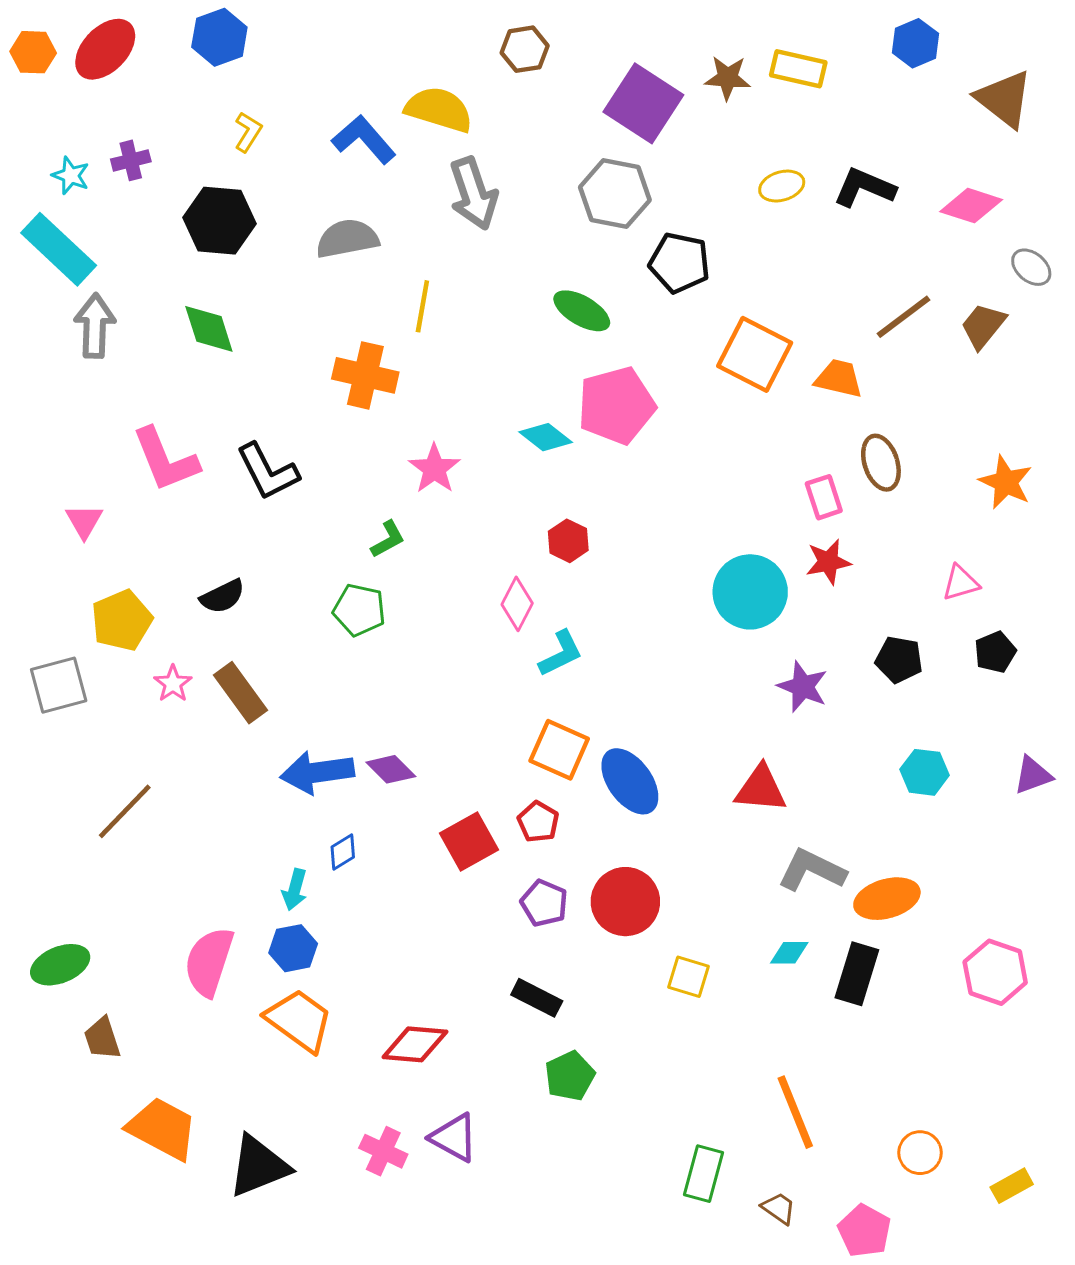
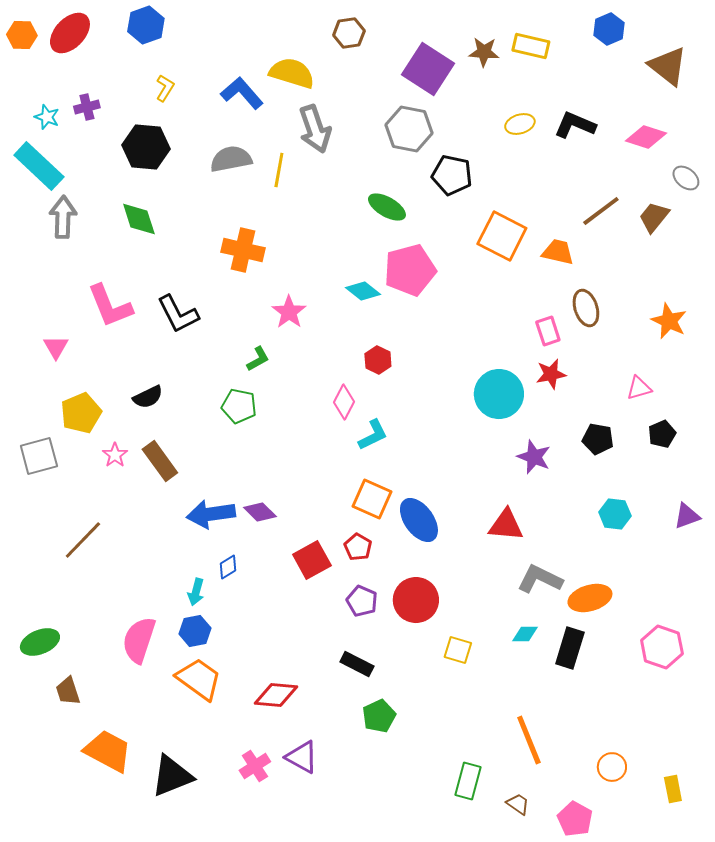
yellow line: (422, 306) -> (279, 170), moved
pink cross: (383, 1151) -> (255, 766), turned 32
yellow rectangle: (1012, 1186) -> (673, 789), turned -72

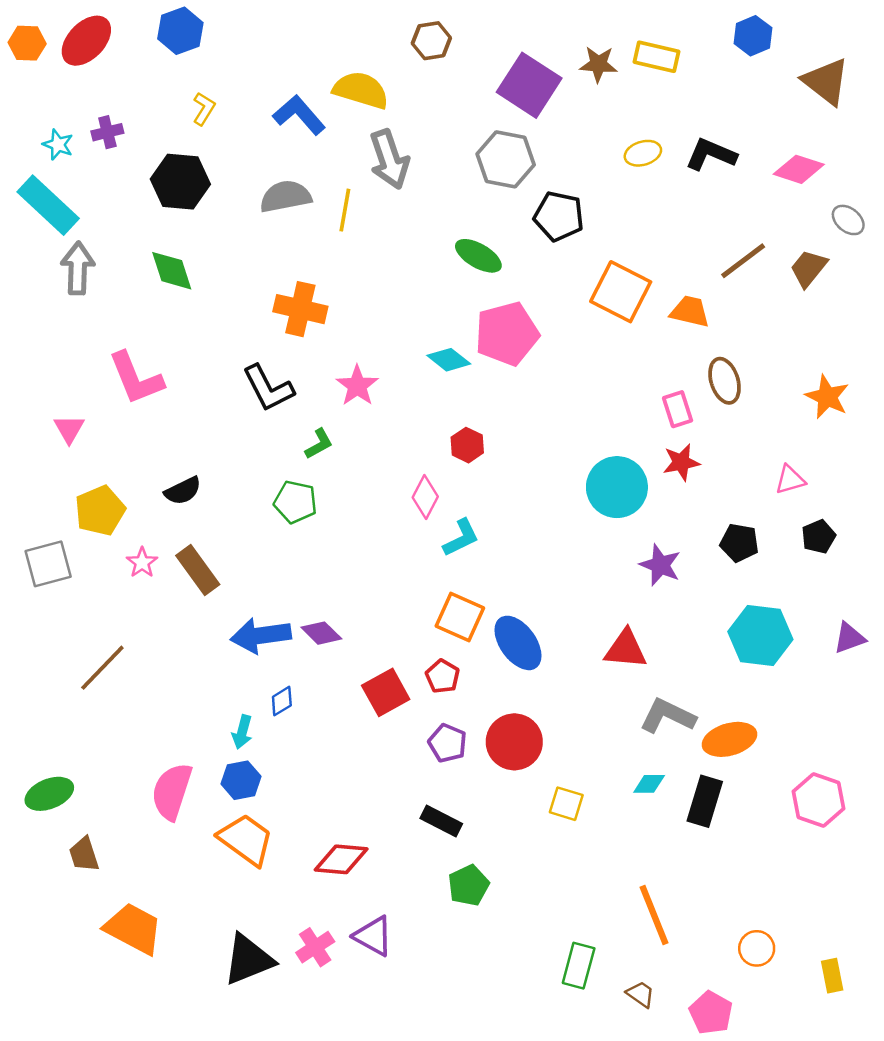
black L-shape: (178, 314) -> (268, 388), moved
cyan hexagon: (615, 514) -> (760, 636), size x1.6
black triangle: (172, 776) -> (248, 960), moved

